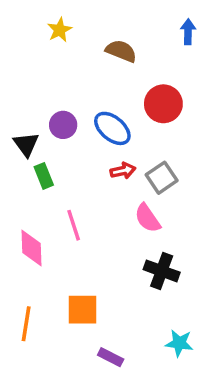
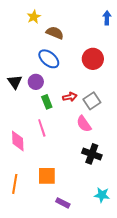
brown semicircle: (121, 51) -> (55, 33), moved
purple circle: (63, 125) -> (36, 82), moved
blue ellipse: (112, 128) -> (49, 59), moved
green rectangle: (44, 176) -> (47, 102), moved

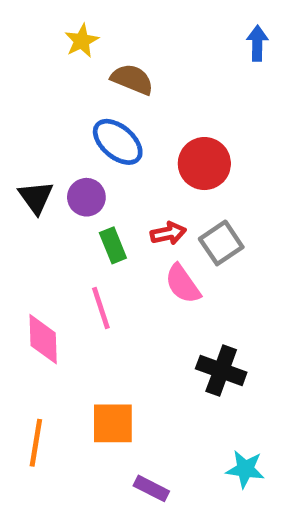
red circle: (93, 59) -> (204, 164), moved
pink semicircle: (84, 124) -> (183, 284), moved

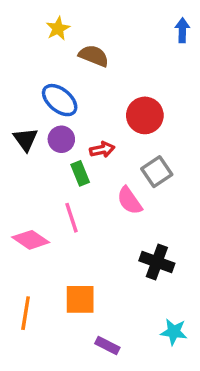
blue ellipse: (118, 142) -> (60, 100), moved
red arrow: (168, 233) -> (102, 150), moved
pink diamond: (43, 339) -> (31, 240), turned -54

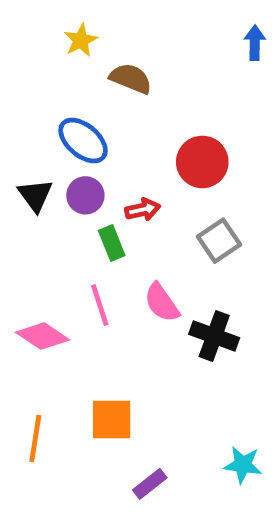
pink semicircle: (130, 201) -> (162, 303), moved
black cross: (157, 262) -> (214, 336), moved
purple rectangle: (107, 345) -> (150, 484), turned -65

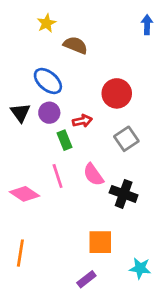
orange square: (112, 419) -> (100, 242), moved

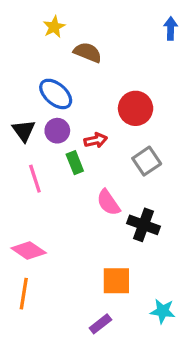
pink line: (58, 176) -> (35, 179), moved
pink diamond: (24, 194) -> (29, 250), moved

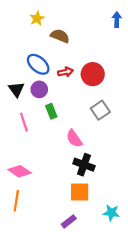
red arrow: (96, 140) -> (65, 72), moved
black cross: (144, 225) -> (84, 165), moved

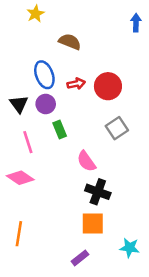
yellow star: (37, 18) -> (35, 14), moved
blue ellipse: (38, 64) -> (44, 75), turned 30
pink diamond: (20, 171) -> (20, 178), moved

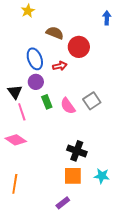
red circle: (108, 86) -> (79, 47), moved
black triangle: (19, 104) -> (15, 92), moved
pink semicircle: (86, 161) -> (68, 106), moved
cyan star: (130, 248) -> (102, 176), moved

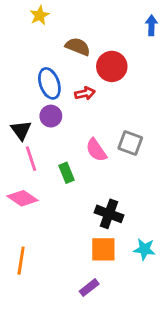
gray square: (92, 101) -> (130, 143), turned -36
green rectangle: (47, 102) -> (66, 173), moved

